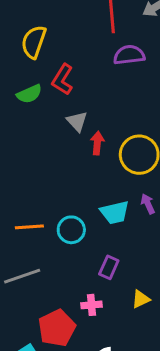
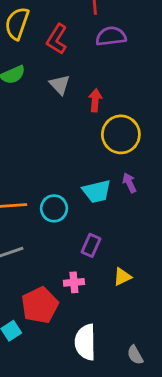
red L-shape: (63, 79) -> (57, 39), moved
gray triangle: (77, 121) -> (60, 85), moved
red arrow: (97, 143) -> (95, 100), moved

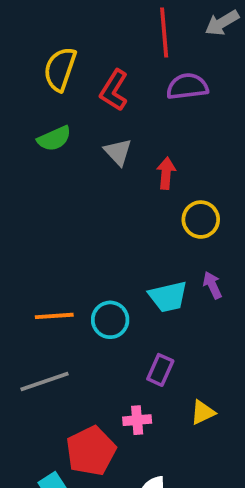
yellow circle: (121, 134) -> (201, 220), size x0.7

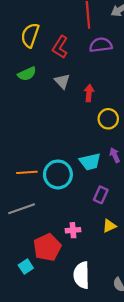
cyan circle: (110, 320) -> (58, 174), size x1.4
purple rectangle: (160, 370) -> (101, 195), moved

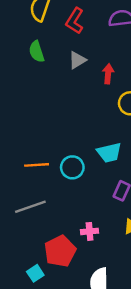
green semicircle: (27, 74) -> (37, 52), turned 96
gray triangle: (62, 81) -> (77, 60), turned 42
cyan circle: (58, 174) -> (72, 167), size x0.7

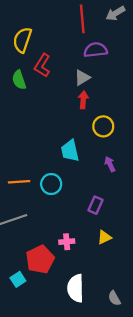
red L-shape: (75, 21) -> (42, 65), moved
gray triangle: (77, 60) -> (82, 78), moved
cyan trapezoid: (109, 153) -> (70, 151), moved, turned 90

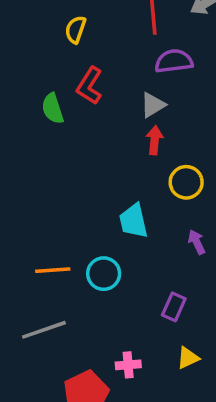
yellow semicircle: (22, 40) -> (76, 30), moved, size x0.7

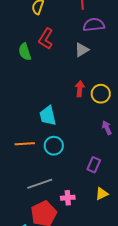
red arrow: (155, 140) -> (80, 89), moved
cyan trapezoid: (133, 221) -> (48, 116), moved
gray line: (44, 330) -> (40, 184), moved

